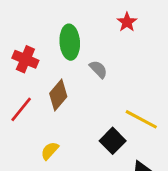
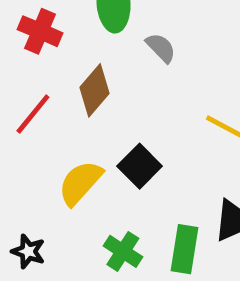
black square: (113, 141) -> (140, 166), moved
yellow semicircle: (50, 151) -> (80, 183), size x1.5

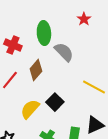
gray semicircle: (161, 48) -> (64, 52), size x1.5

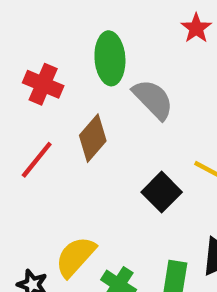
black square: (55, 102) -> (162, 192), moved
yellow semicircle: (30, 109) -> (75, 257), moved

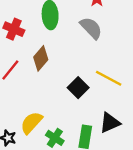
gray semicircle: (153, 99) -> (91, 28), moved

